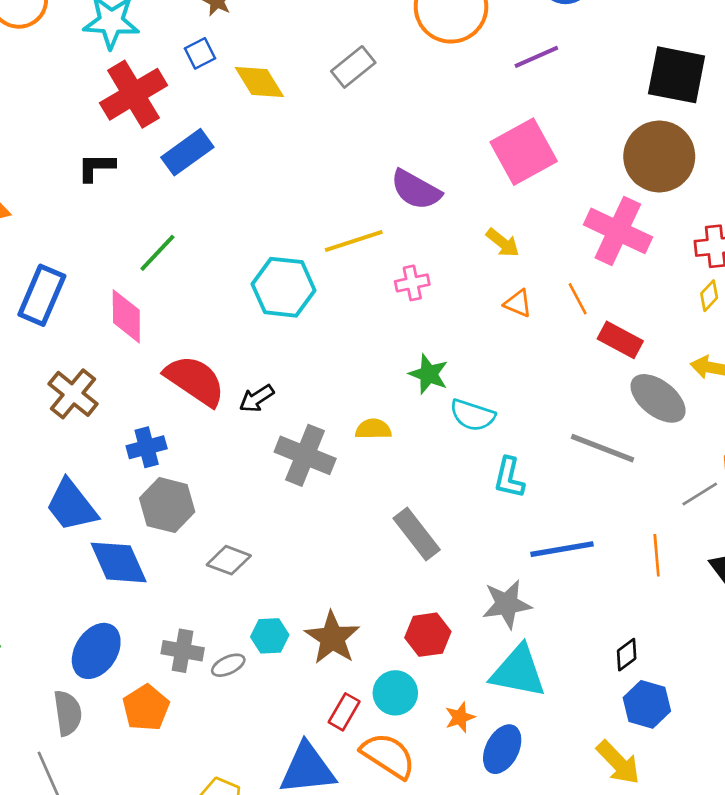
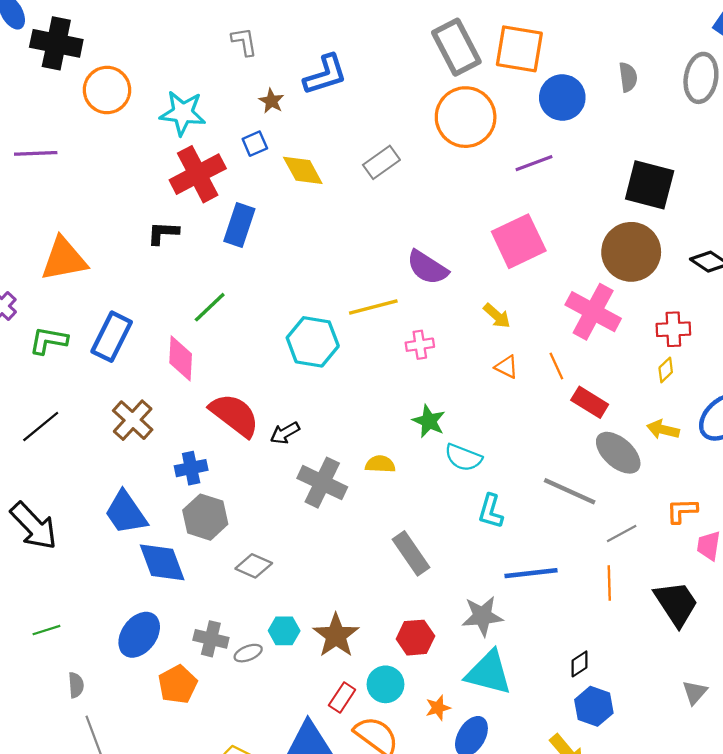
blue rectangle: (187, 152) -> (239, 225), turned -39
gray line: (700, 494) -> (622, 534), moved
gray semicircle: (68, 713) -> (76, 685), moved, size x0.7

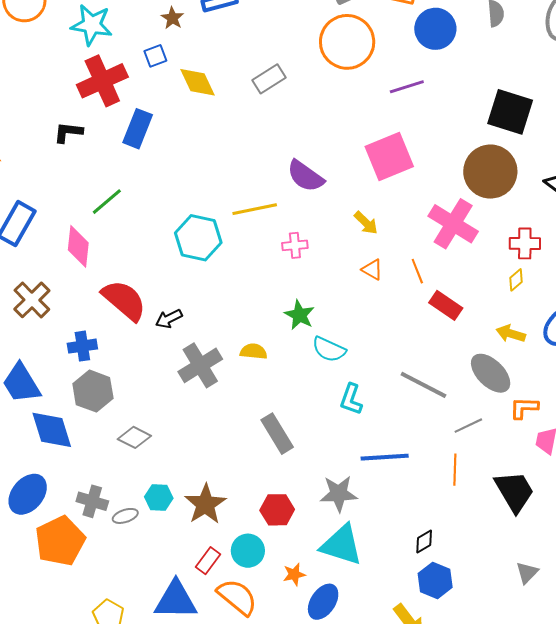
gray ellipse: (618, 453) -> (491, 373), moved
gray cross: (322, 483) -> (200, 365), turned 30
orange pentagon: (178, 684) -> (60, 541), size x1.4

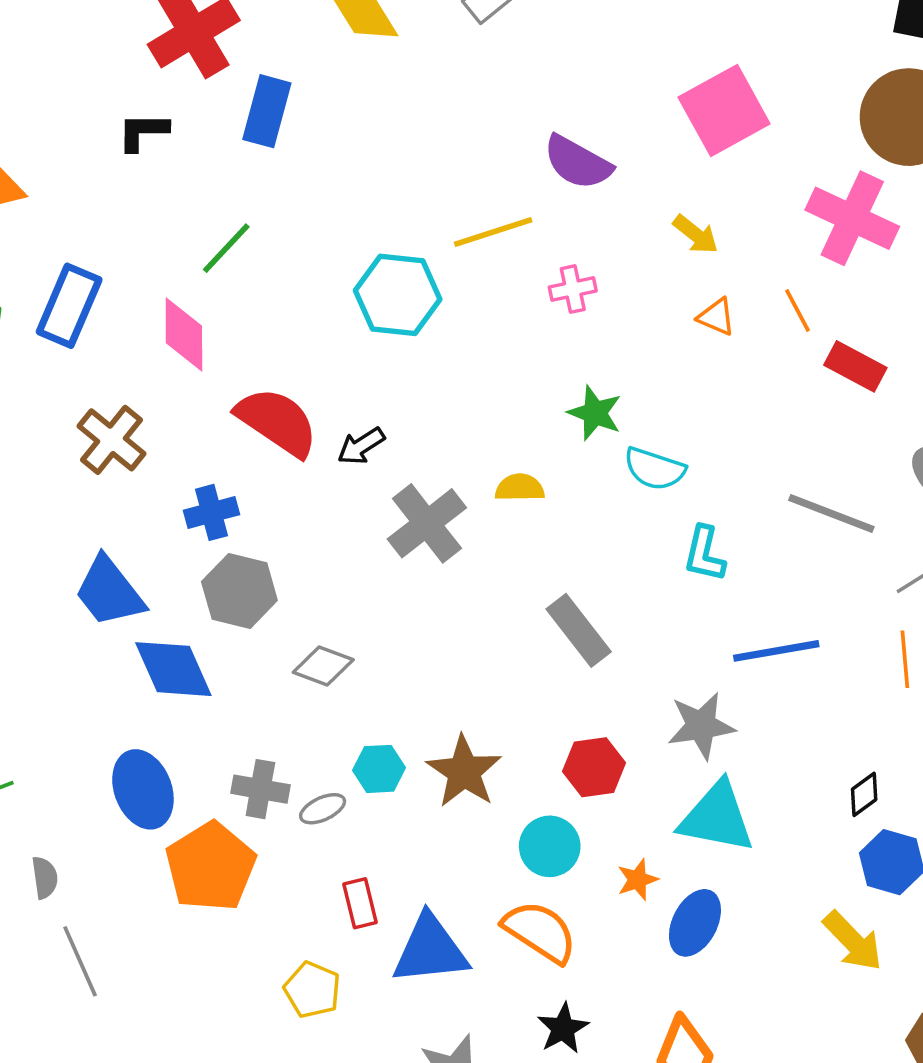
blue ellipse: (28, 494) -> (143, 789), turned -54
red rectangle: (208, 561) -> (360, 903), moved, turned -44

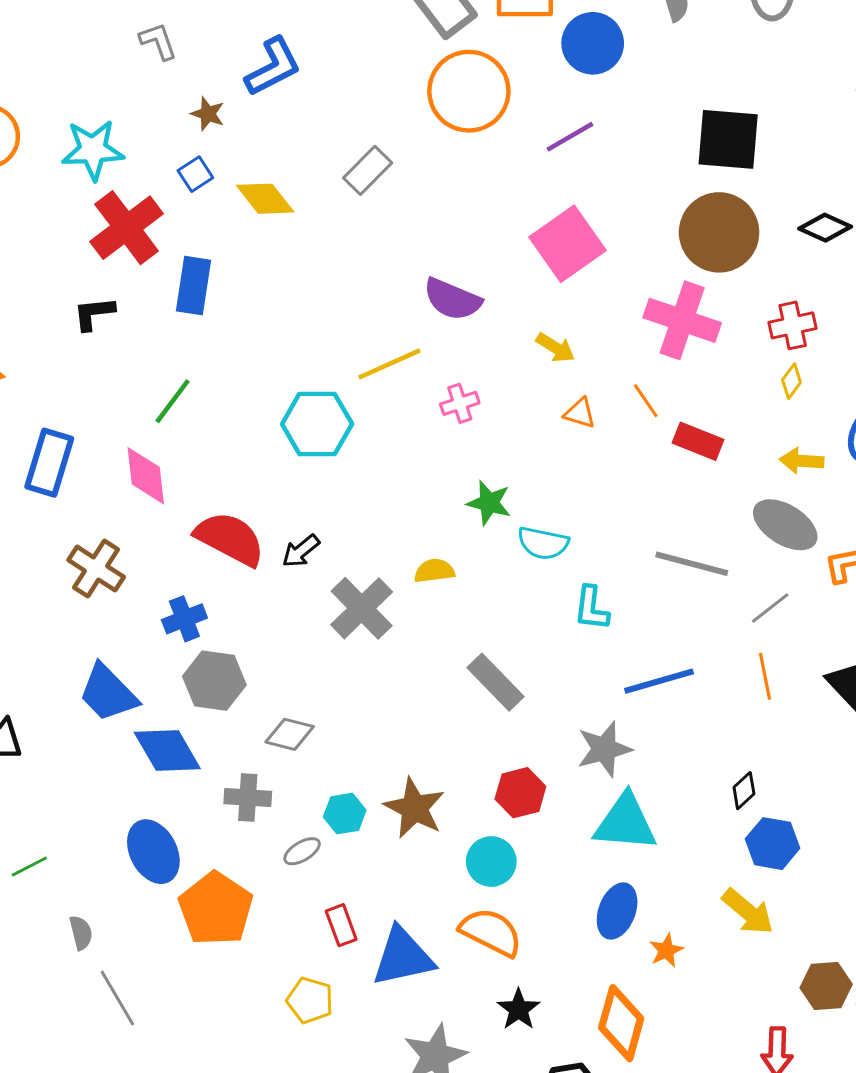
gray cross: (260, 789) -> (248, 797), moved
orange star: (638, 880) -> (666, 950), moved

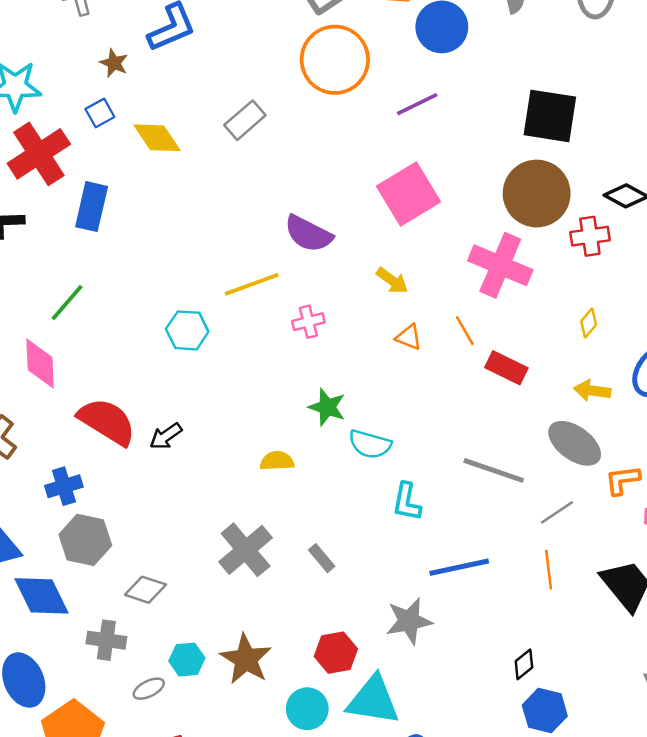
red cross: (793, 325) -> (590, 236), moved
cyan hexagon: (317, 424) -> (187, 330), size x0.7
gray cross: (362, 608) -> (246, 550), moved
gray rectangle: (495, 682) -> (322, 558), size x0.6
cyan triangle: (625, 823) -> (373, 700), moved

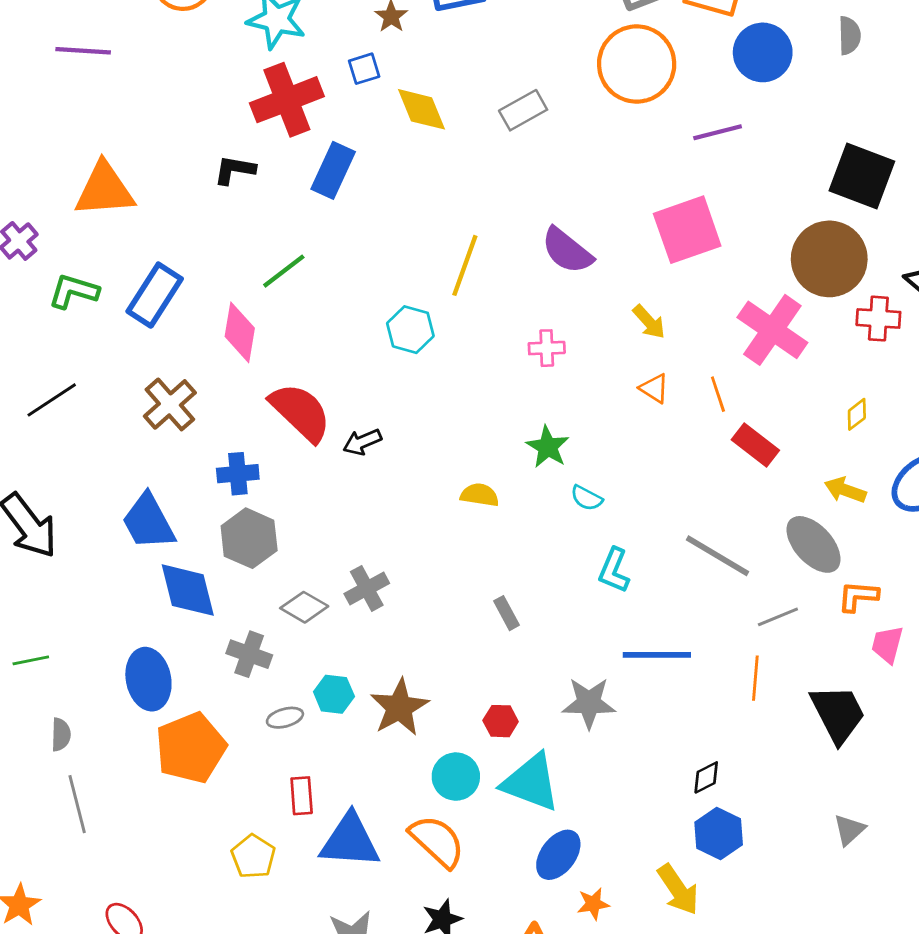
yellow line: (252, 284) -> (465, 265), moved, turned -62
cyan semicircle: (370, 444) -> (587, 498), size x0.7
gray cross: (246, 550) -> (367, 588), moved, size x0.7
red hexagon: (336, 653) -> (501, 721), size x0.7

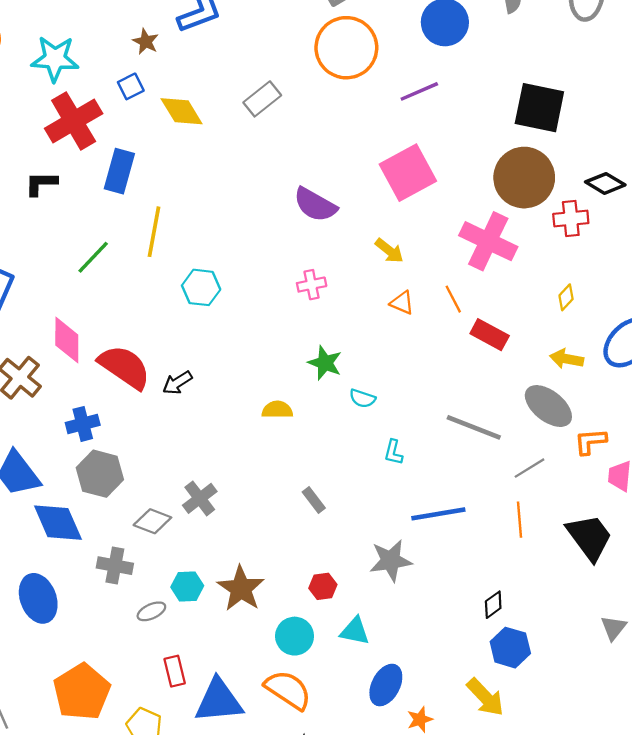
yellow line: (465, 265) -> (154, 232), moved
pink diamond: (240, 332) -> (67, 340), moved
cyan L-shape: (614, 570) -> (393, 452), size x0.7
orange pentagon: (191, 748) -> (82, 692), moved
cyan triangle: (531, 782) -> (355, 631), size x0.6

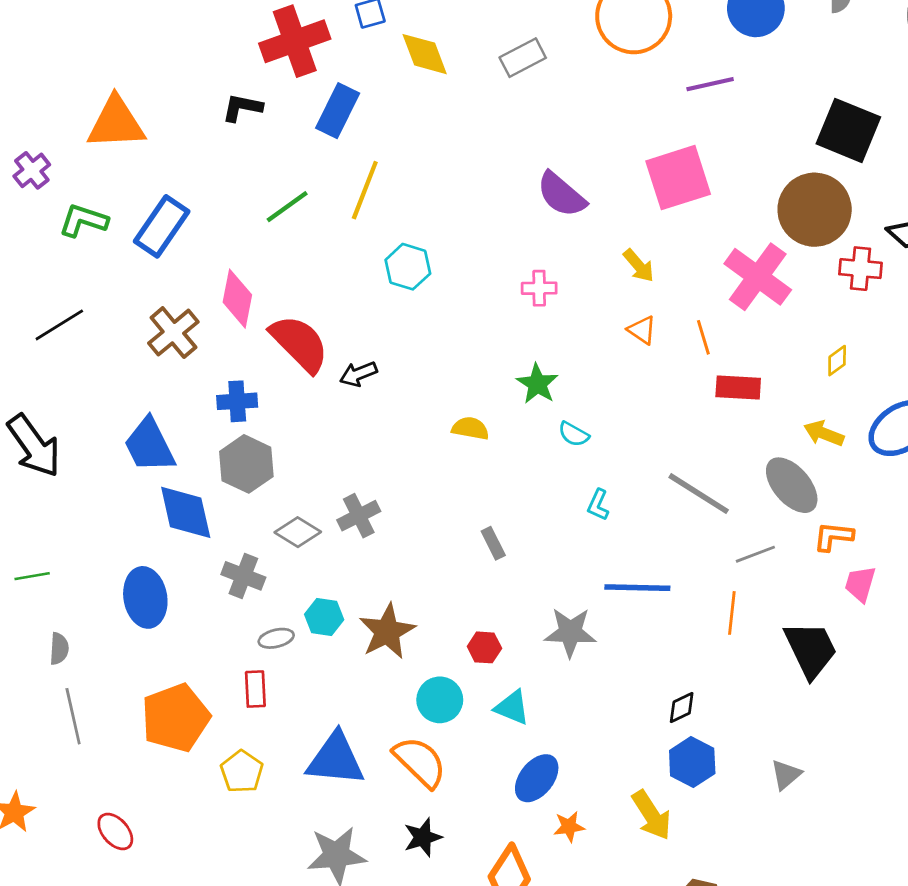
red rectangle: (490, 335) -> (738, 387), turned -36
gray triangle: (613, 628) -> (786, 775), moved
red rectangle: (175, 671) -> (255, 689), moved

